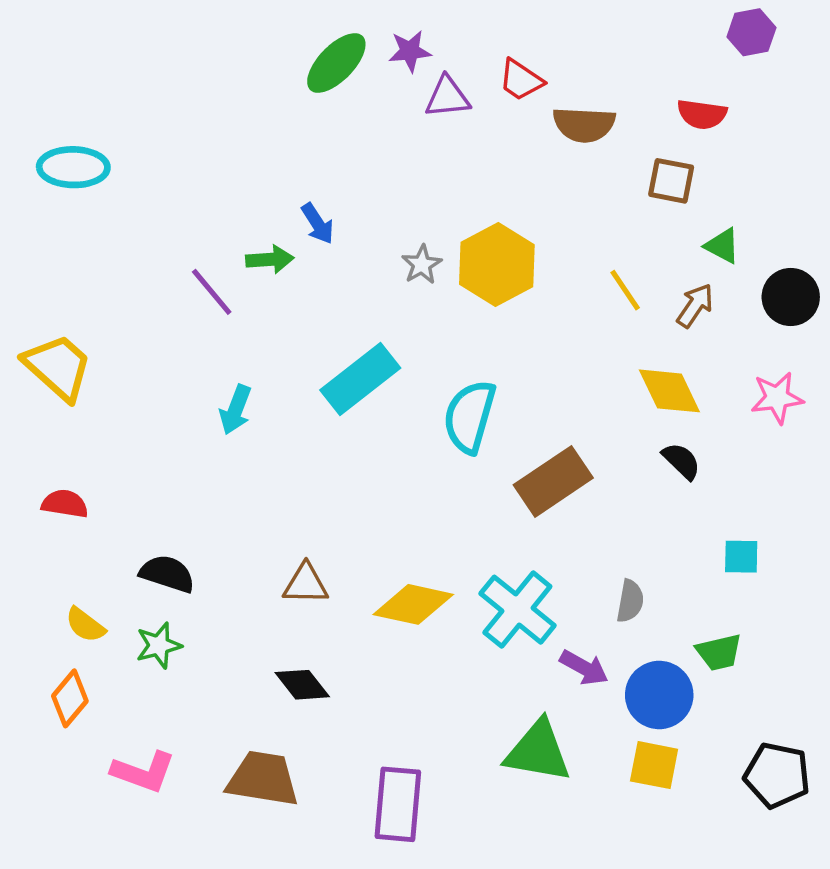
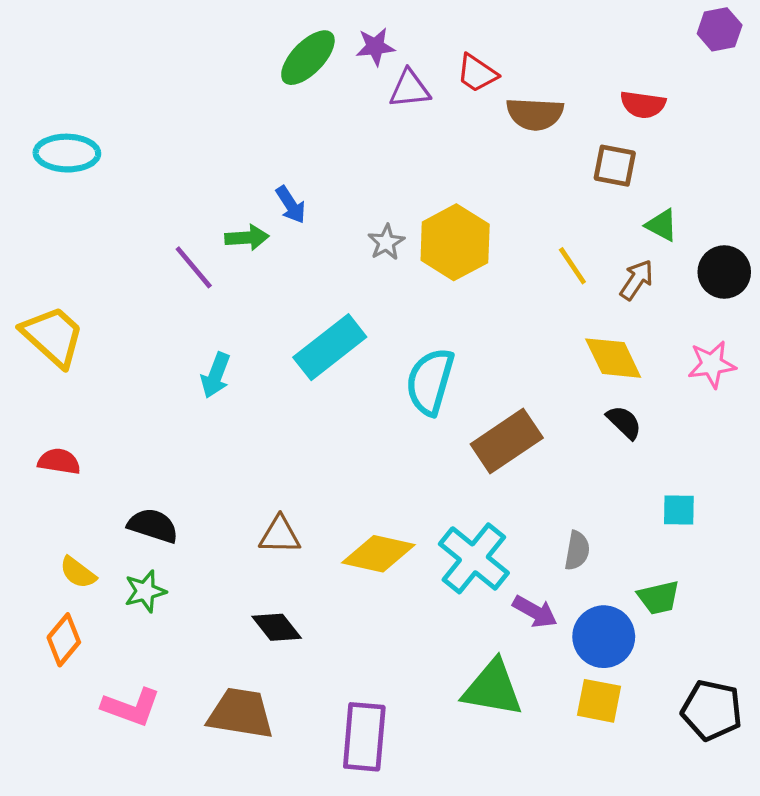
purple hexagon: (751, 32) -> (720, 29), moved

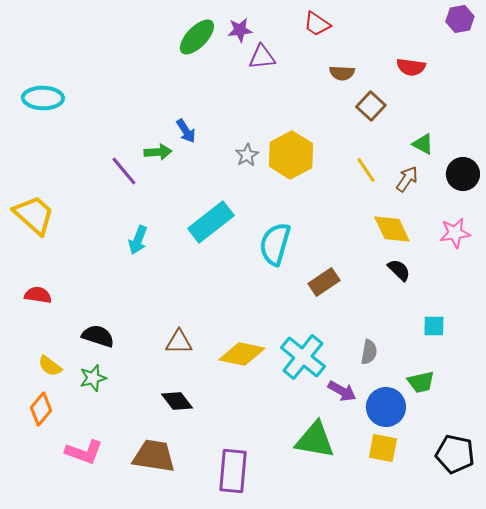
red trapezoid: (477, 73) -> (317, 24), moved
brown semicircle: (535, 114) -> (342, 73), size x0.7
brown square: (615, 166) -> (371, 106), moved, turned 32
brown rectangle: (507, 441) -> (324, 282), size x0.7

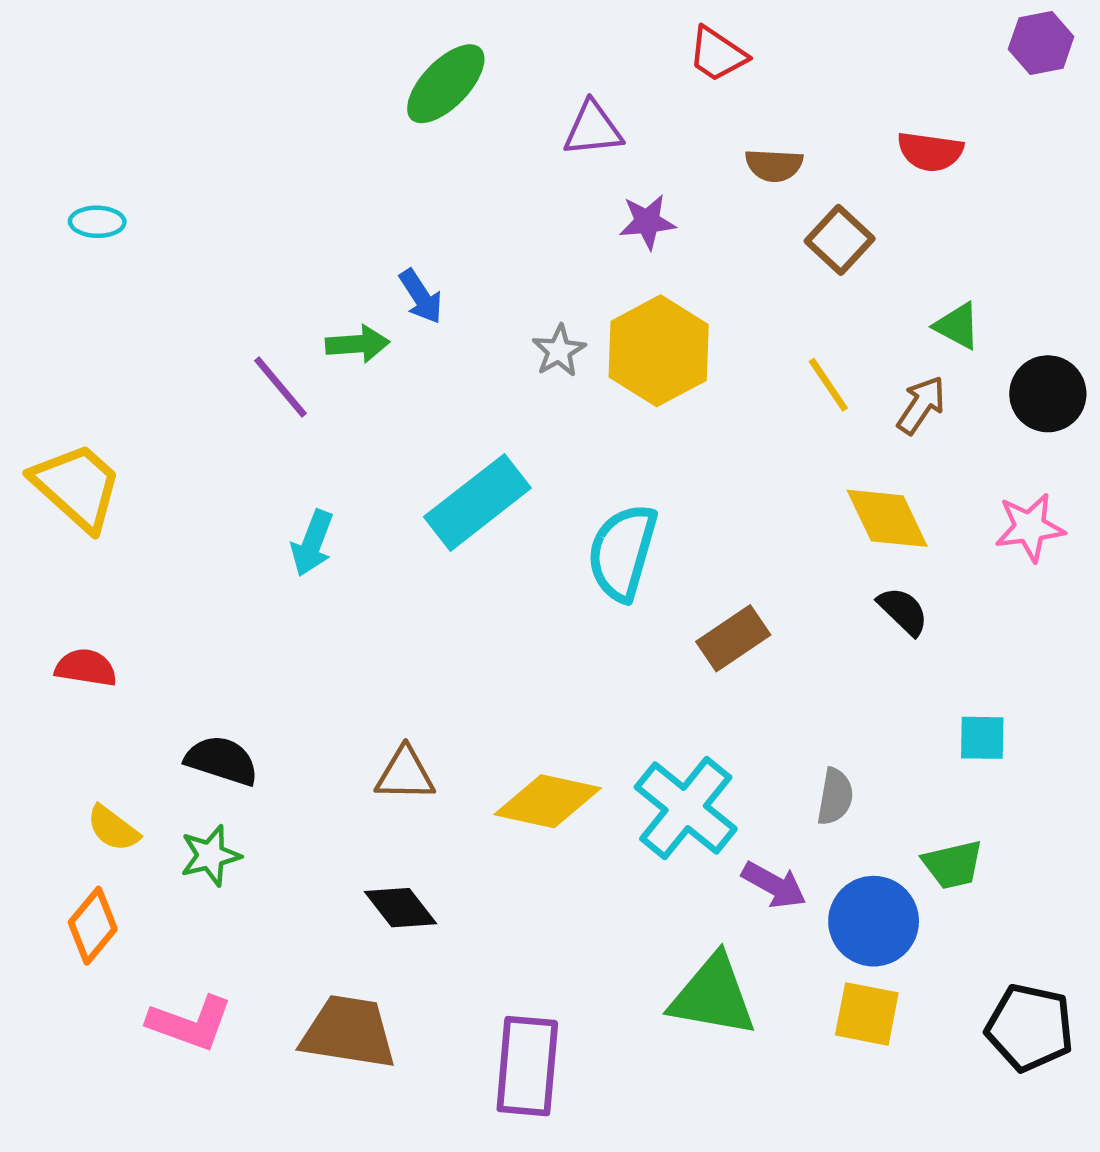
purple star: (240, 30) -> (647, 222), moved
cyan ellipse: (43, 98) -> (97, 222), size x0.6

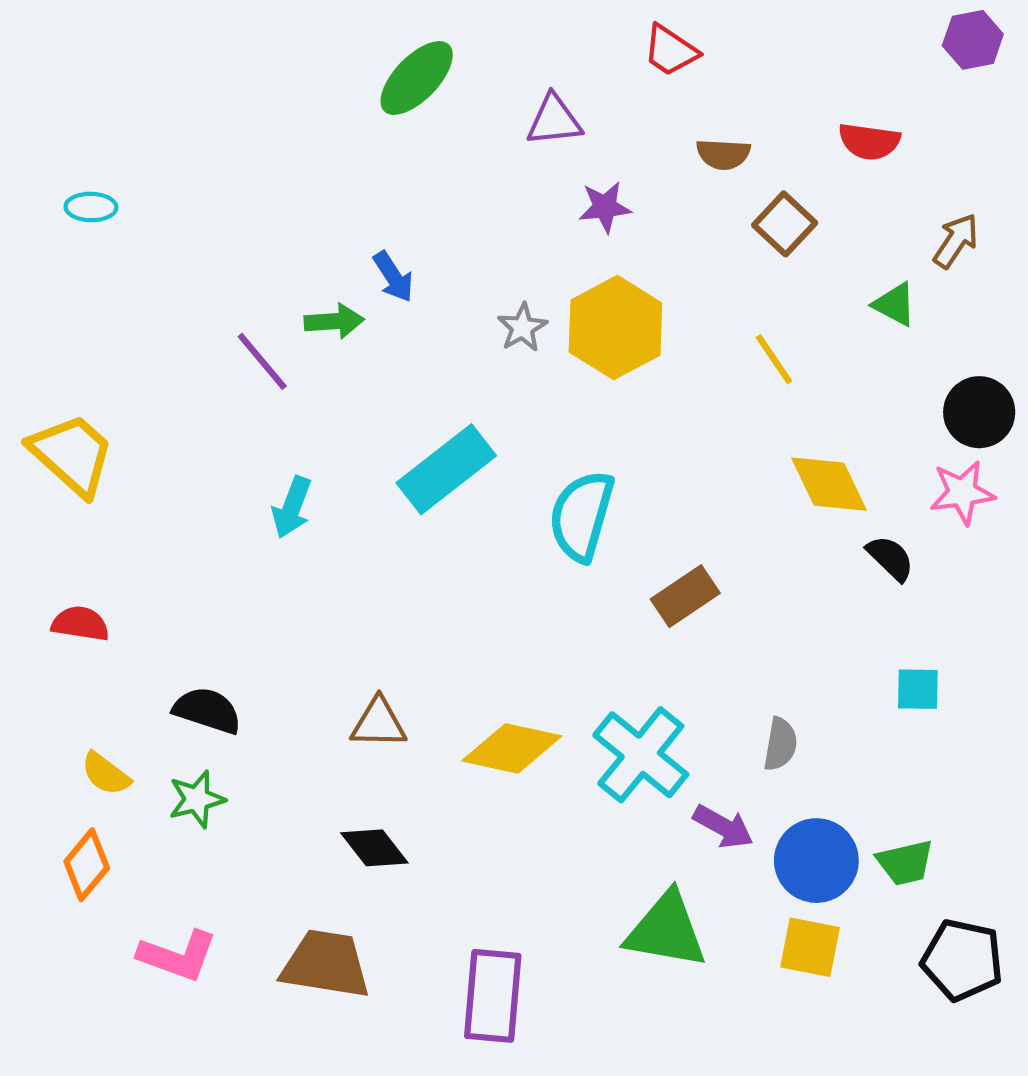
black circle: (1048, 394) -> (979, 412), moved
brown arrow: (921, 405) -> (956, 241), moved
black semicircle: (903, 611) -> (890, 558), moved
green trapezoid: (953, 865) -> (905, 863), moved

